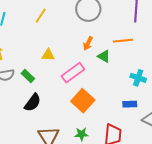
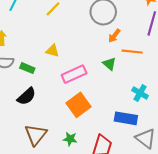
orange arrow: (88, 43) -> (114, 36), moved
green rectangle: (28, 76) -> (27, 68), turned -32
blue rectangle: (130, 104) -> (126, 118), size x1.5

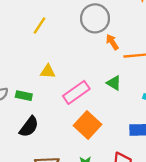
orange arrow: (114, 36) -> (112, 42), turned 120
green triangle: (109, 64) -> (114, 83), moved

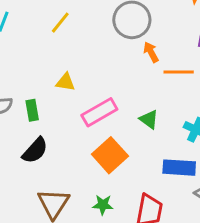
green triangle: (114, 83) -> (149, 119), moved
green rectangle: (24, 96) -> (32, 110), turned 63

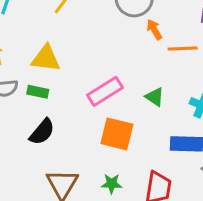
yellow triangle: (65, 82) -> (46, 58), moved, size x1.5
green rectangle: (32, 110) -> (38, 92), turned -66
orange square: (110, 155) -> (117, 134), turned -32

